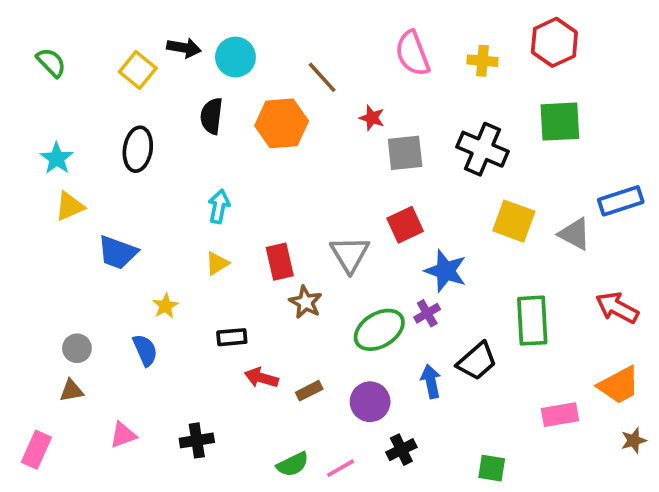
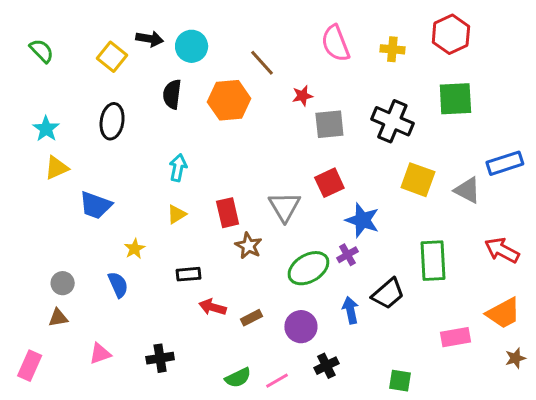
red star: (372, 118) -> (302, 96), turned -30

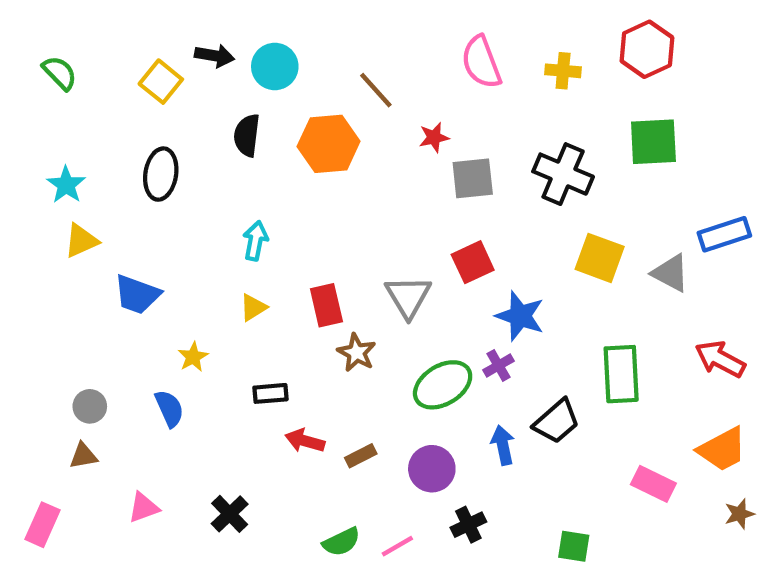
pink rectangle: (455, 337) -> (653, 484), turned 36
black cross: (160, 358) -> (230, 514), turned -35

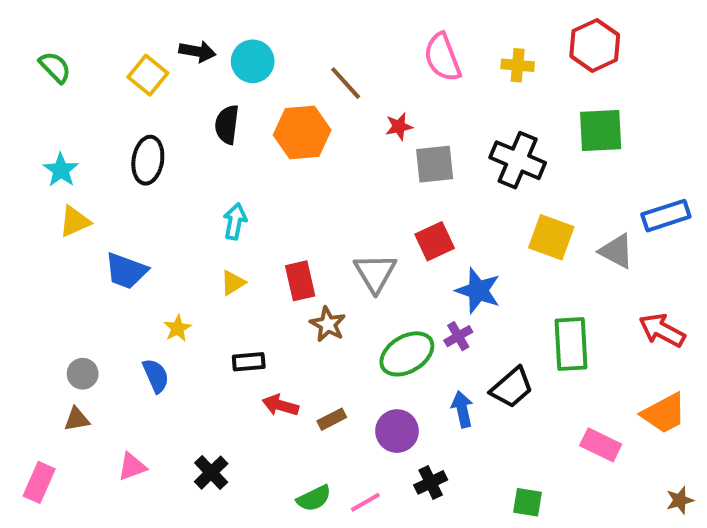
brown star: (739, 514) -> (680, 500), moved

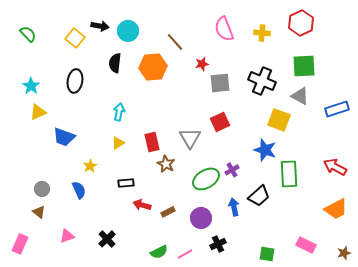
gray triangle: (616, 251) -> (300, 96), moved
blue star: (478, 291) -> (265, 150), moved
brown triangle: (77, 419) -> (39, 212), turned 48
pink rectangle: (601, 445) -> (306, 245), moved

